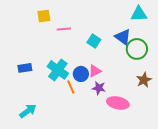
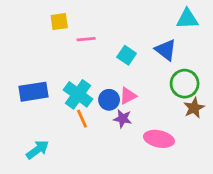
green circle: (137, 49) -> (185, 84), moved
blue rectangle: (25, 68) -> (34, 92), size x1.5
orange line: (71, 87) -> (82, 119), moved
purple star: (99, 88) -> (123, 119), moved

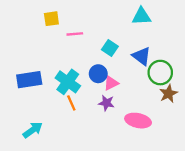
cyan triangle: (187, 19) -> (142, 16), moved
blue triangle: (166, 50) -> (142, 56), moved
blue circle: (109, 100) -> (98, 74), moved

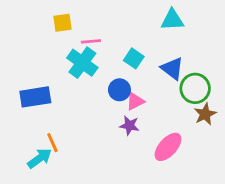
cyan cross: (68, 82) -> (82, 63), moved
orange line: (71, 103) -> (52, 143), moved
pink ellipse: (138, 121) -> (168, 147), turned -60

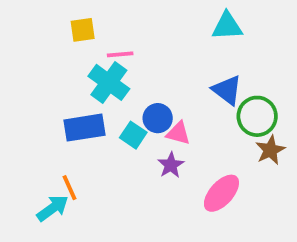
cyan square: (134, 58) -> (133, 135), moved
blue rectangle: (35, 97) -> (84, 128), moved
pink triangle: (135, 101) -> (178, 133), turned 42
purple star: (129, 126) -> (171, 165), turned 30

